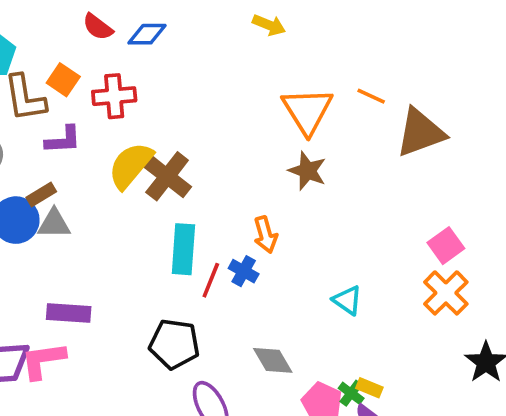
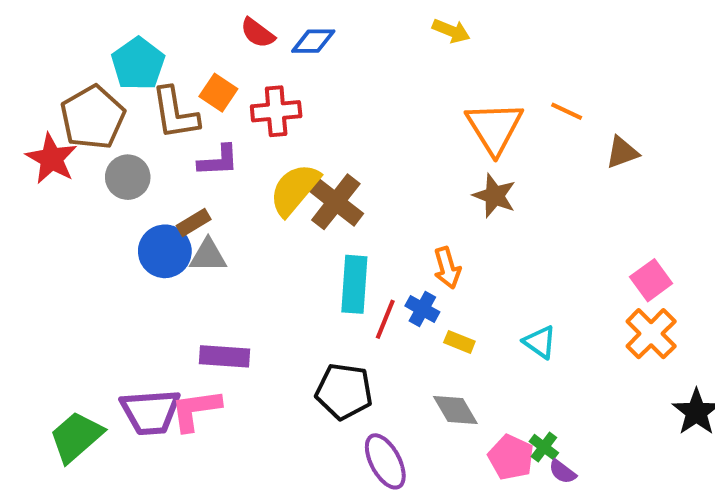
brown triangle: (420, 133) -> (622, 152), size x0.6
yellow rectangle: (369, 388) -> (459, 342), moved

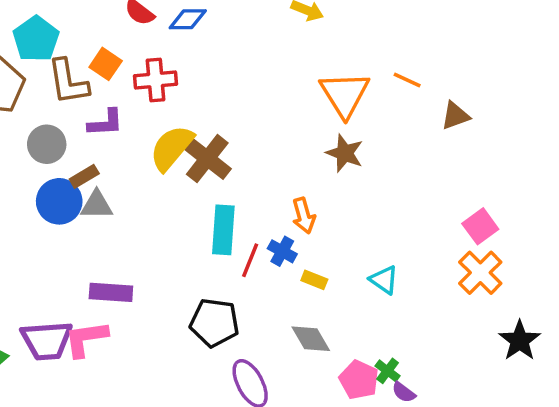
gray circle: (128, 177) -> (47, 144), moved

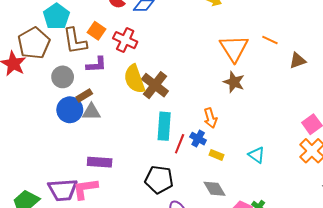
red cross: (156, 80) -> (125, 40), turned 30
yellow semicircle: (172, 148) -> (134, 79), turned -60

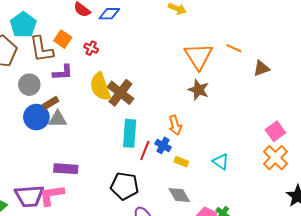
red cross: (125, 40) -> (91, 48), size x0.6

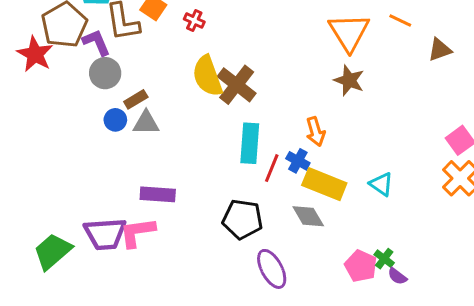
purple L-shape: (63, 72) -> (96, 42), moved, turned -110
blue circle: (36, 117) -> (115, 120), size x0.6
yellow rectangle: (181, 162) -> (324, 184), size x2.0
gray diamond: (179, 195) -> (308, 216), moved

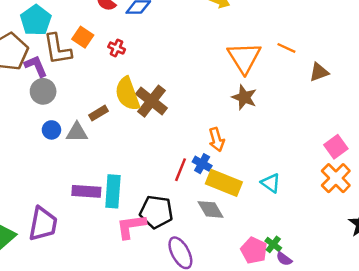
brown rectangle: (136, 99) -> (98, 113), moved
cyan rectangle: (250, 143) -> (113, 191), moved
pink L-shape: (137, 232) -> (131, 226), moved
purple trapezoid: (105, 234) -> (43, 224), turned -75

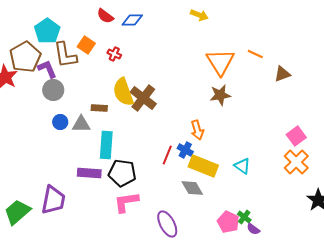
brown star: (244, 97) -> (220, 95), turned -30
brown rectangle: (98, 113) -> (99, 108), turned 35
cyan rectangle: (113, 191) -> (106, 145), moved
black pentagon: (156, 212) -> (122, 173), moved

